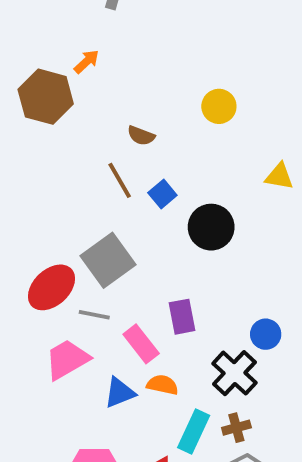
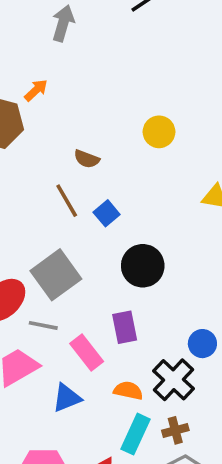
black circle: (211, 227) -> (143, 266), moved
orange semicircle: (162, 385) -> (128, 391), moved

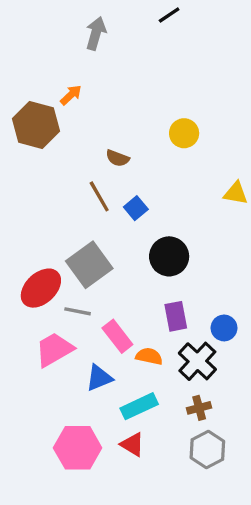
purple rectangle: (125, 327) -> (176, 316), moved
orange semicircle: (128, 391) -> (149, 356), moved
cyan rectangle: (135, 434) -> (139, 406), moved, turned 40

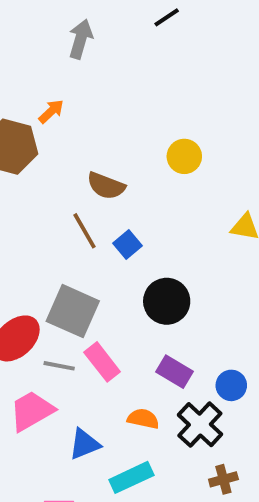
brown semicircle: (117, 158) -> (106, 186), size x1.4
gray square: (89, 265) -> (73, 311), turned -30
purple rectangle: (176, 316) -> (175, 372), turned -48
pink rectangle: (117, 336) -> (102, 362), moved
brown cross: (199, 408) -> (223, 479), moved

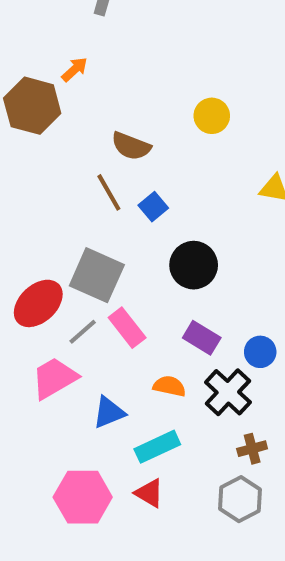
gray line: (59, 366) -> (83, 332), turned -52

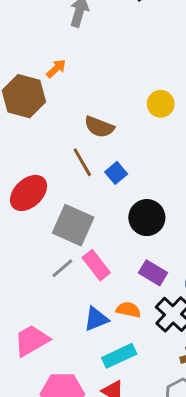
red ellipse: (38, 303) -> (29, 193), moved
pink trapezoid: (54, 378) -> (32, 340), moved
blue triangle: (109, 412) -> (96, 319), moved

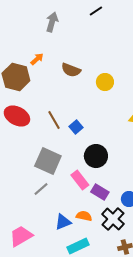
brown semicircle: (99, 127) -> (71, 70), moved
red ellipse: (29, 193) -> (17, 116), moved, turned 70
pink rectangle: (96, 265) -> (80, 180), moved

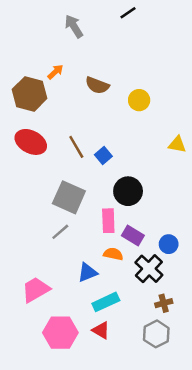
gray arrow: (52, 22) -> (74, 26), turned -48
pink rectangle: (80, 180) -> (108, 221), turned 36
orange semicircle: (84, 216) -> (113, 254), moved

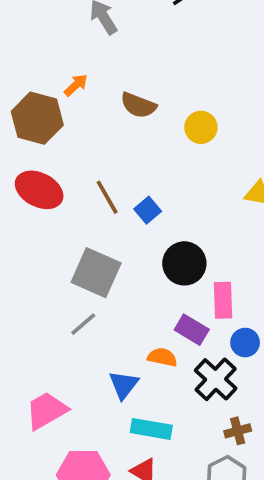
pink rectangle: (108, 221) -> (223, 300), moved
blue triangle: (87, 272) -> (124, 385), turned -30
cyan rectangle: (106, 302) -> (151, 429), turned 35

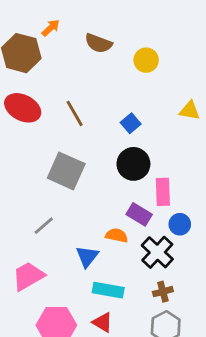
blue square: (148, 210) -> (131, 123), moved
gray line: (83, 324) -> (44, 226), moved
brown cross: (238, 431) -> (163, 292), moved

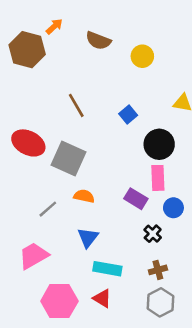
red ellipse: (23, 108) -> (28, 143), moved
black circle: (133, 164) -> (159, 144), moved
orange semicircle: (117, 235) -> (84, 196), moved
black cross: (157, 252) -> (153, 234), size x0.6

